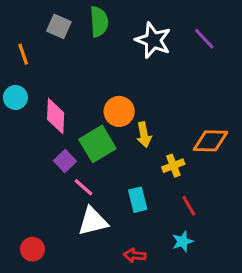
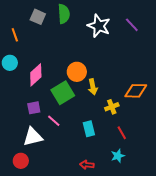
pink diamond: (56, 116) -> (36, 75), turned 45
purple square: (65, 161) -> (34, 108), moved, turned 32
white triangle: (93, 221) -> (33, 137), moved

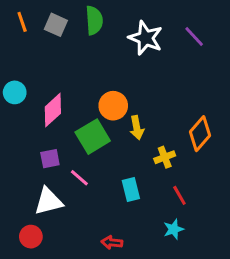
orange line: (15, 35) -> (22, 22), moved
orange diamond: (136, 91) -> (200, 134), turned -50
red arrow: (87, 165) -> (112, 242), moved

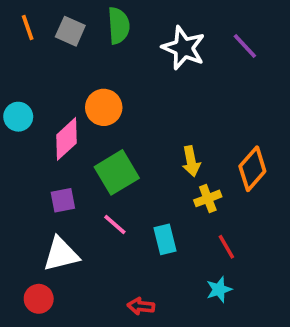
orange circle: (113, 106) -> (104, 107), moved
yellow arrow: (137, 128) -> (191, 161), moved
pink line: (79, 178) -> (115, 224), moved

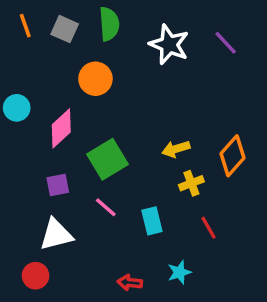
orange circle: (104, 107) -> (95, 79), moved
yellow arrow: (191, 161) -> (176, 149), turned 84
cyan star: (219, 290) -> (179, 272), moved

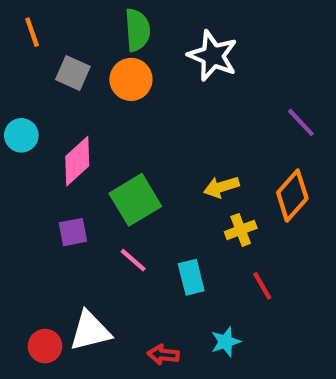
gray square: (65, 29) -> (73, 73), moved
purple line: (226, 43) -> (301, 122), moved
orange circle: (95, 79) -> (131, 79), moved
white triangle: (56, 235) -> (90, 331), moved

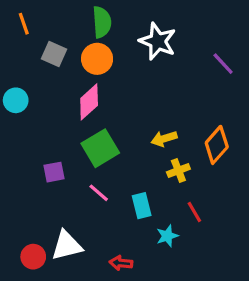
purple line: (301, 122) -> (223, 64), moved
pink diamond: (77, 161) -> (89, 102), moved
cyan star: (226, 342) -> (167, 236), moved

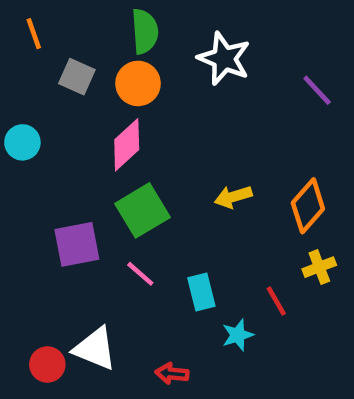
yellow cross: (178, 170) -> (319, 267), moved
purple square: (54, 172) -> (77, 244), size x1.5
white triangle: (67, 245) -> (95, 349), turned 36

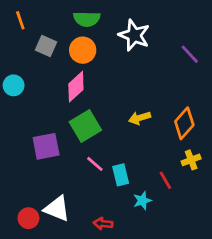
green semicircle: (145, 31) -> (87, 19), turned 95
pink line: (140, 274) -> (95, 164), moved

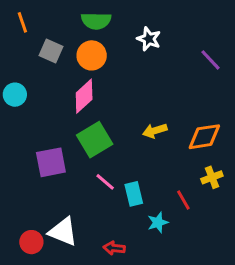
white star: (134, 35) -> (149, 39), size x0.7
orange diamond: (184, 123) -> (204, 137), turned 40

